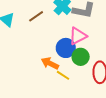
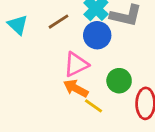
pink triangle: (78, 36) -> (76, 64), moved
blue circle: (66, 48) -> (97, 35), moved

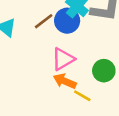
blue circle: (97, 35) -> (67, 21), moved

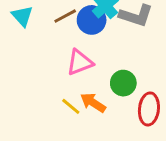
orange arrow: (65, 81) -> (93, 103), moved
yellow line: (82, 96) -> (71, 106), moved

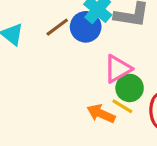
pink triangle: (80, 62) -> (118, 69), moved
yellow line: (71, 106) -> (122, 106), moved

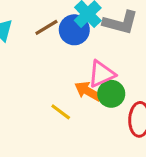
yellow line: (122, 106) -> (61, 112), moved
orange arrow: (101, 114) -> (88, 91), moved

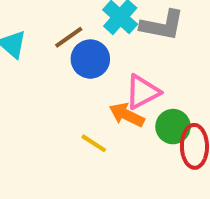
blue circle: (74, 30) -> (90, 59), moved
green circle: (111, 94) -> (173, 127), moved

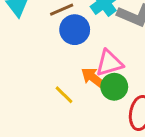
green circle: (173, 127) -> (114, 87), moved

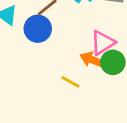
blue circle: (75, 30) -> (38, 29), moved

